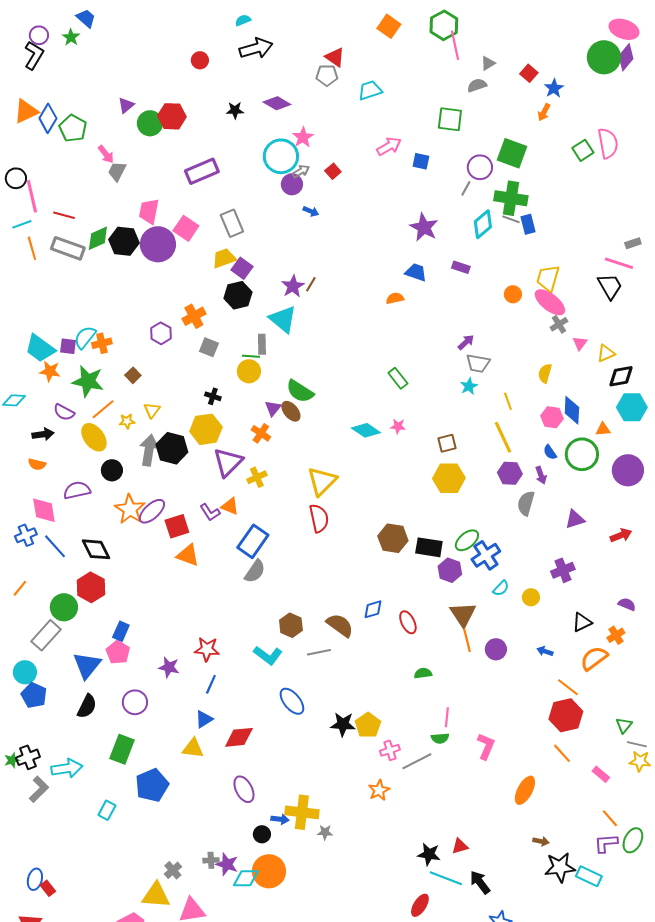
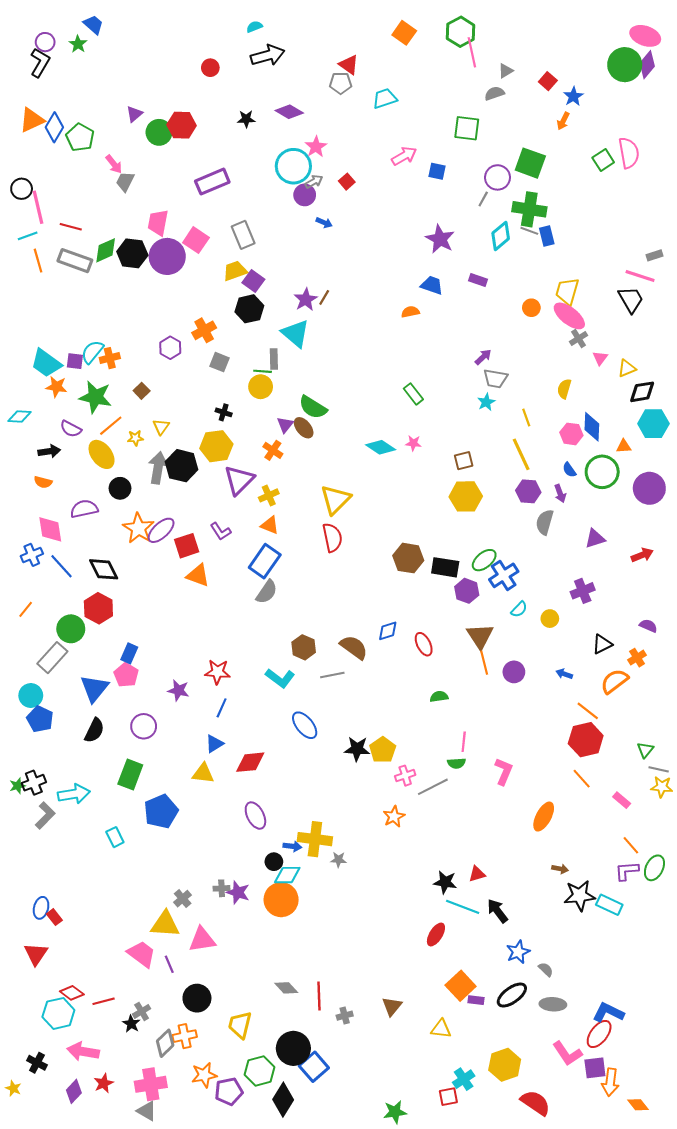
orange triangle: (230, 506) -> (270, 525), moved
cyan rectangle: (107, 810) -> (115, 837), turned -54
cyan diamond: (246, 878) -> (287, 875), moved

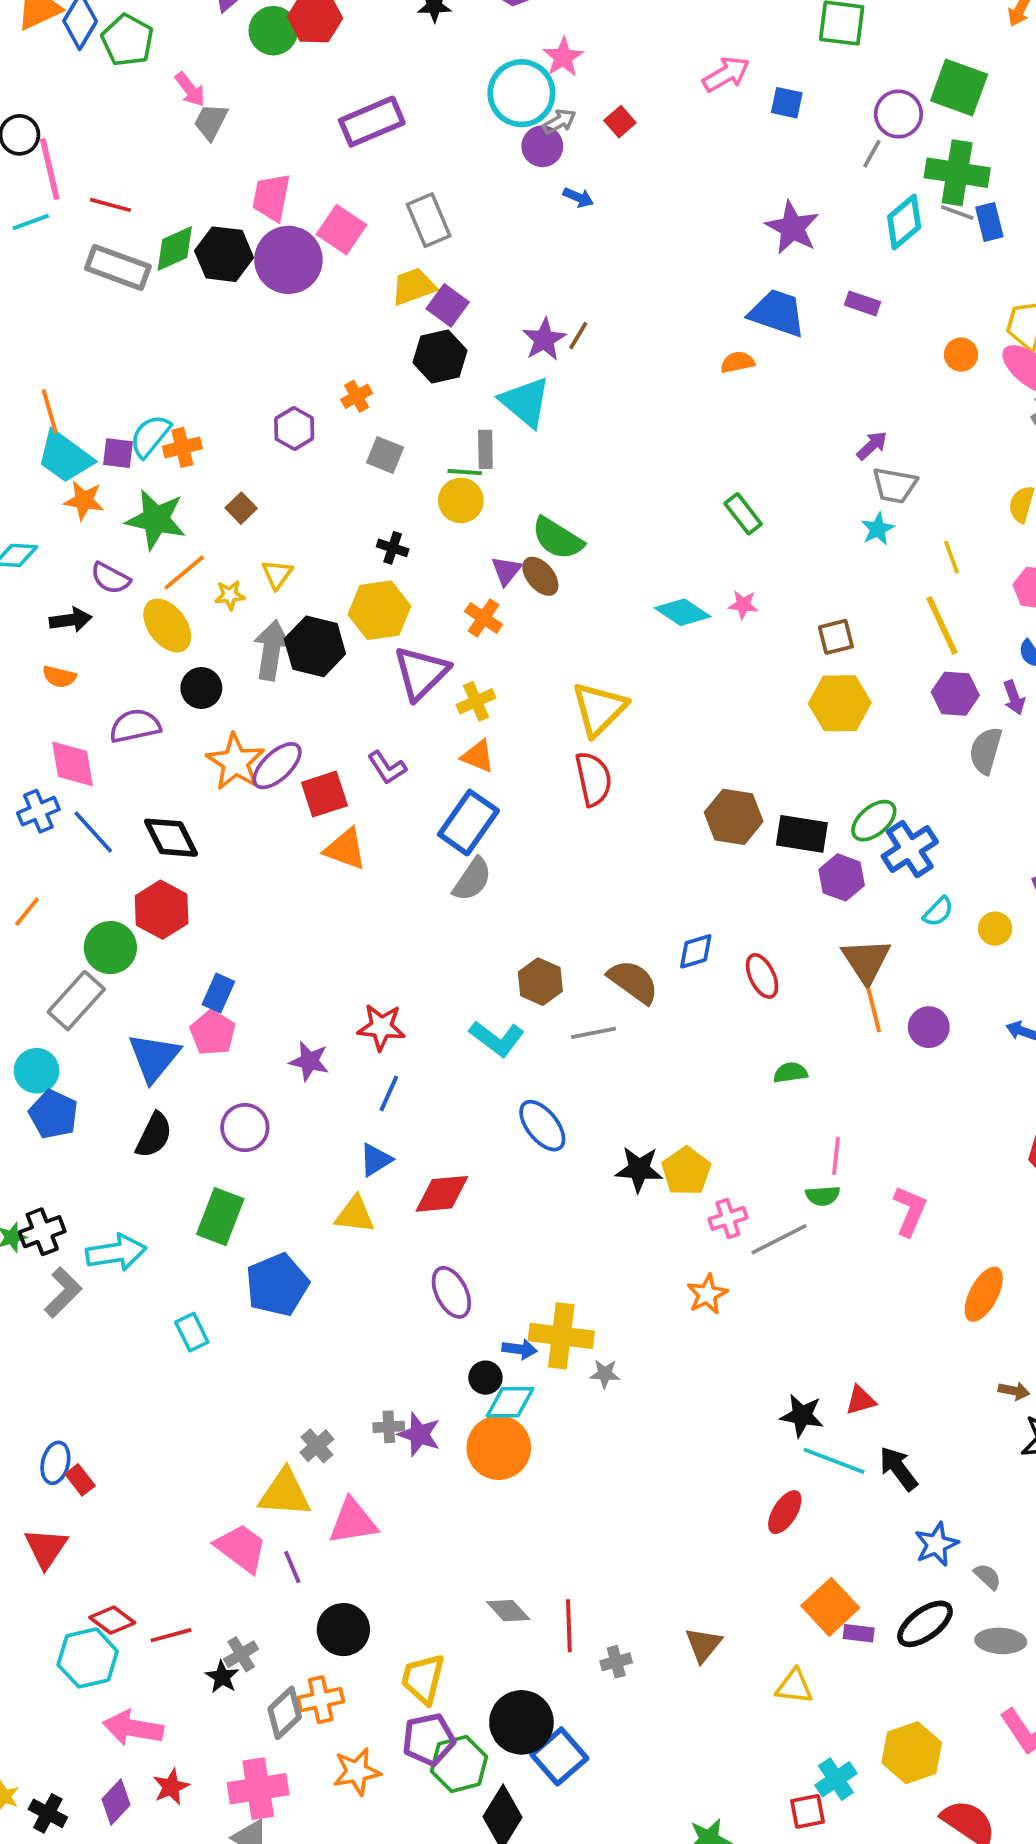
orange line: (38, 261) -> (50, 411), moved
blue trapezoid: (432, 285) -> (777, 313), size x1.4
orange cross: (204, 330) -> (357, 396), size x0.7
black cross: (37, 1063) -> (48, 1813), moved
purple pentagon: (229, 1091) -> (429, 1739), moved

